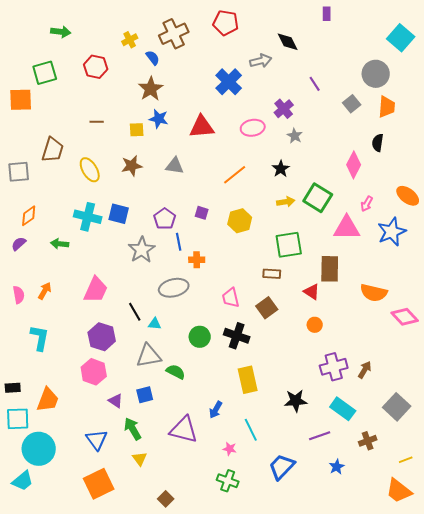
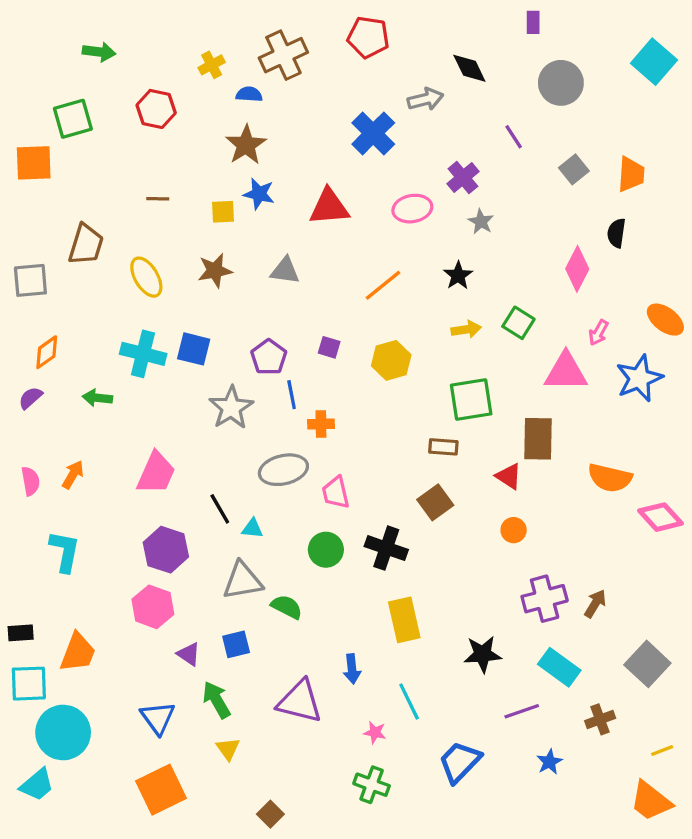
blue semicircle: (153, 58) -> (249, 94), turned -49
gray circle: (376, 74) -> (561, 83), moved
green square: (318, 198) -> (518, 323), size x0.7
pink trapezoid: (231, 298) -> (336, 493), moved
blue arrow: (216, 410) -> (352, 669), turned -36

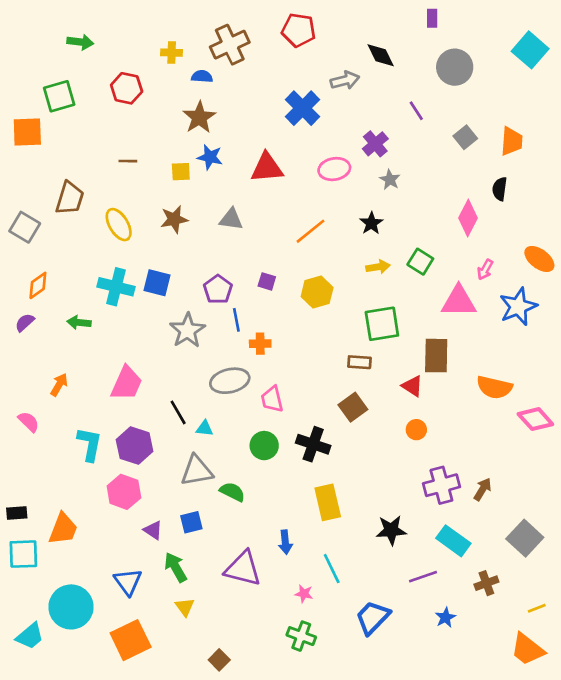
yellow cross: (212, 65) -> (172, 53), turned 30
gray square: (30, 280) -> (25, 227), turned 36
pink semicircle: (30, 481) -> (29, 422), moved, turned -35
cyan L-shape: (65, 551) -> (90, 444), moved
cyan circle: (63, 732) -> (71, 607), moved

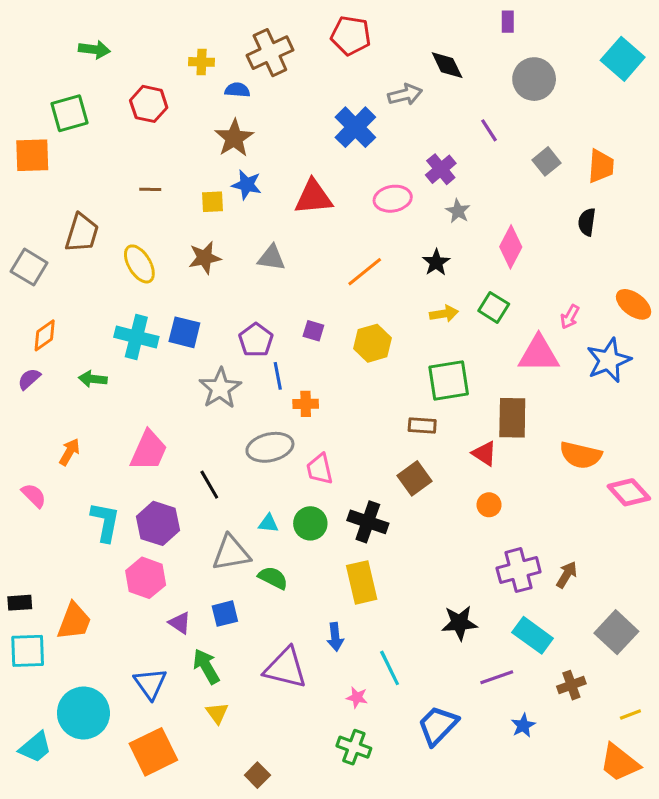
pink diamond: (468, 218) -> (511, 247), moved
cyan triangle: (205, 428) -> (268, 523), moved
yellow rectangle: (328, 502) -> (362, 582), moved

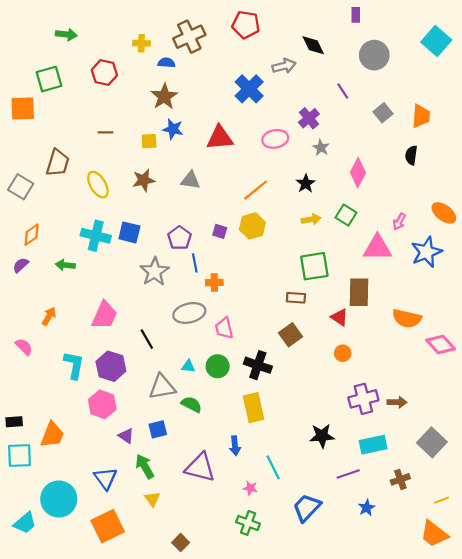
yellow hexagon: (372, 343) -> (252, 226), moved
brown arrow: (567, 575) -> (397, 402), turned 60
cyan rectangle: (533, 635) -> (373, 445), turned -48

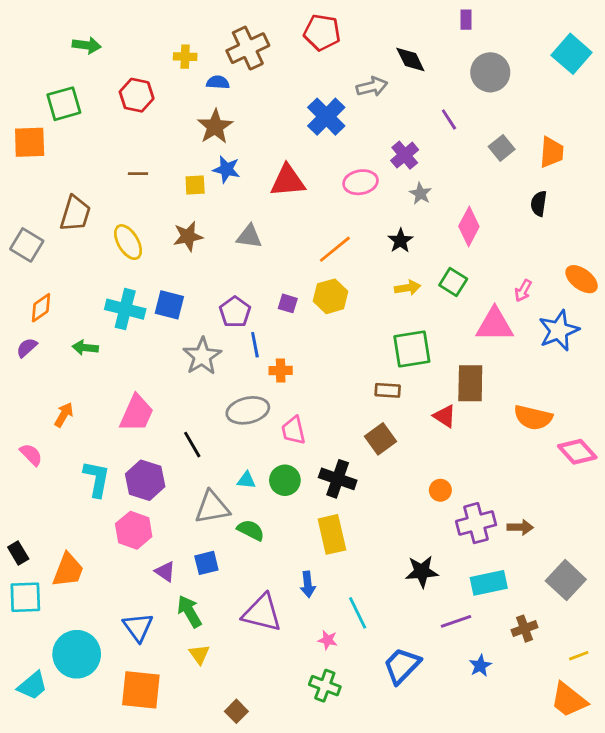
orange circle: (343, 353) -> (440, 490), moved
black rectangle: (14, 422) -> (18, 553), turned 63
orange square: (108, 526) -> (141, 690), turned 32

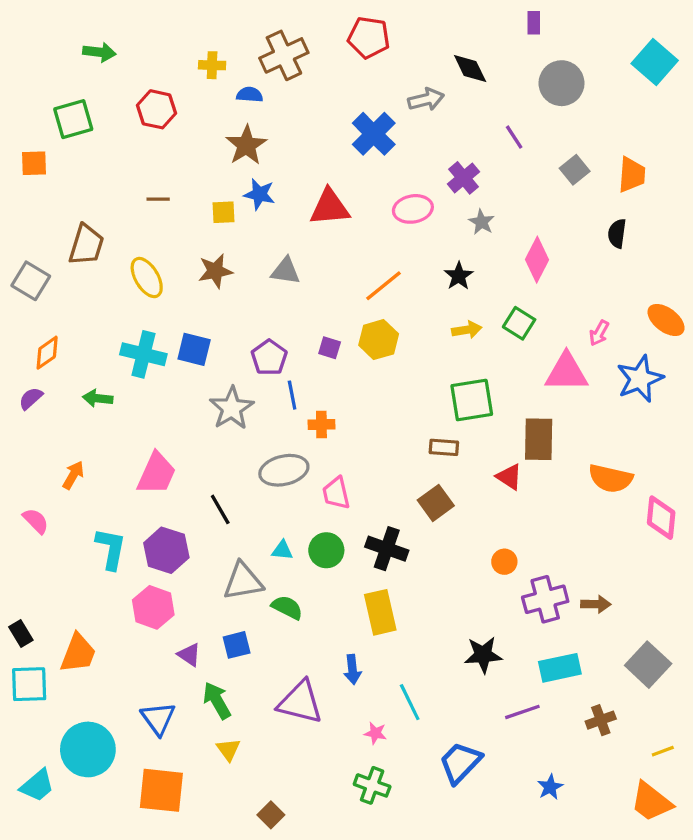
orange square: (30, 142) -> (34, 163), size x0.7
pink diamond: (577, 452) -> (661, 518), turned 48
blue star: (480, 666) -> (550, 787), moved

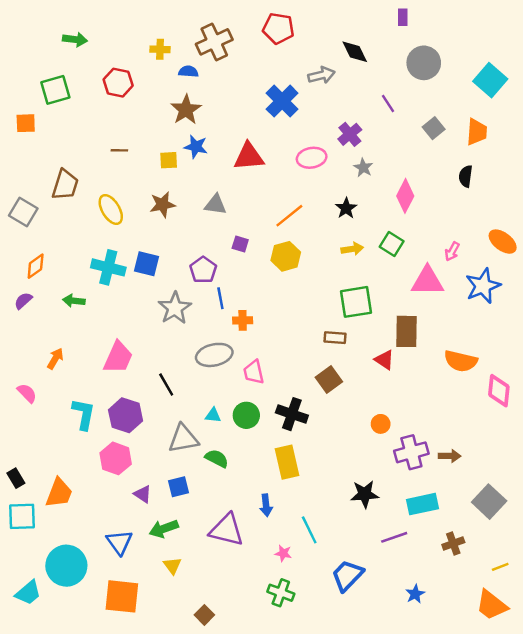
cyan square: (655, 62) -> (490, 80), moved
purple square: (330, 348) -> (240, 244), moved
green arrow: (217, 701) -> (164, 529), turned -80

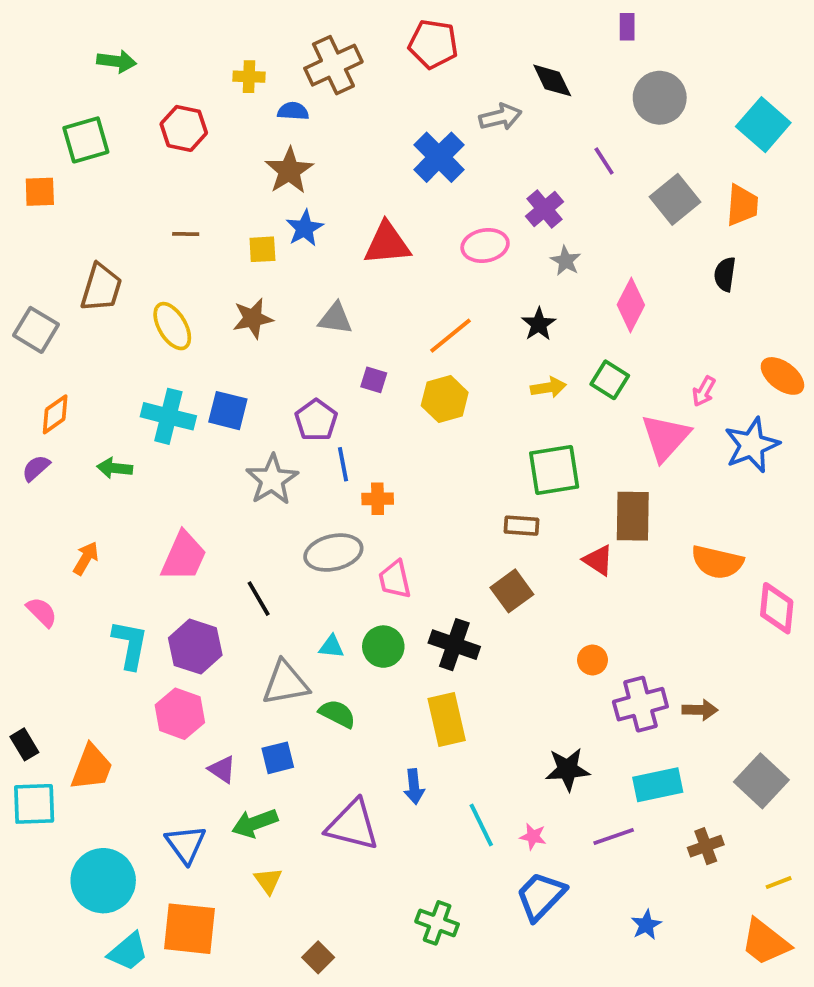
gray square: (434, 128) -> (675, 199), size x1.4
blue star: (196, 147) -> (305, 228), turned 30
pink triangle: (427, 281) -> (665, 437), turned -48
pink star: (283, 553) -> (533, 837), moved
cyan trapezoid: (28, 593) -> (128, 952), moved

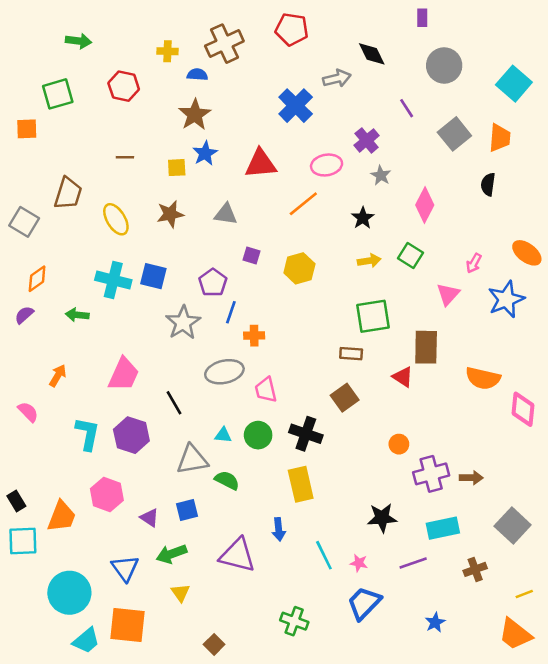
orange line: (450, 336) -> (303, 204), moved
pink triangle: (665, 437) -> (448, 294), size x0.7
blue line: (343, 464) -> (231, 312), turned 30
pink hexagon: (180, 714) -> (107, 495), moved

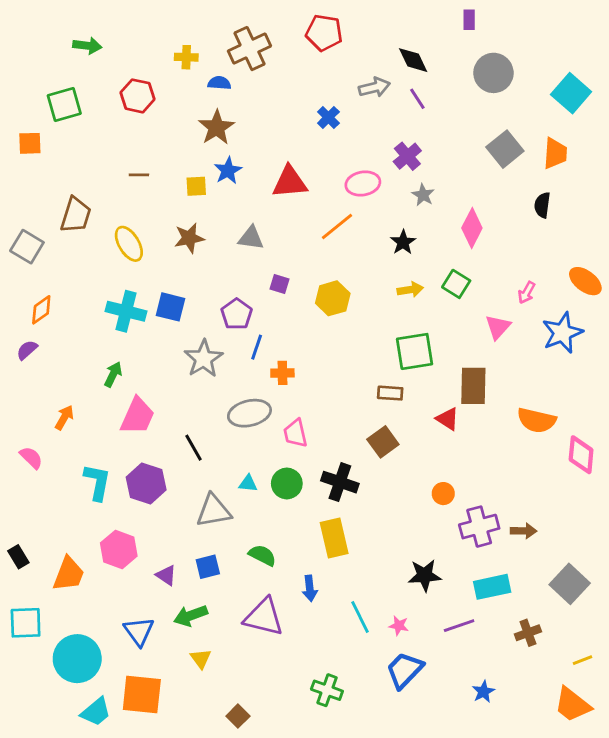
blue cross: (296, 106) -> (328, 117), size x0.6
purple line: (407, 108) -> (417, 99), moved
green arrow: (77, 315) -> (113, 374), moved, turned 110
green semicircle: (227, 480) -> (262, 555), moved
cyan square: (23, 541) -> (26, 623), moved

